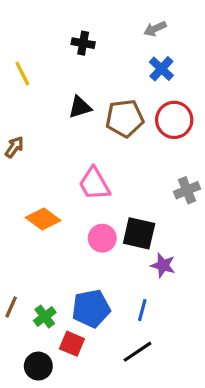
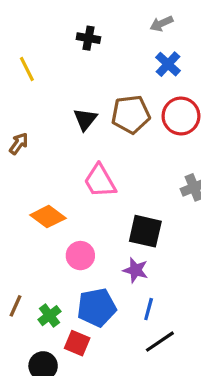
black triangle: (80, 107) -> (85, 119), moved, turned -35
pink circle: (102, 238) -> (80, 256), moved
purple star: (163, 265) -> (136, 270), moved
black line: (137, 352) -> (160, 342), moved

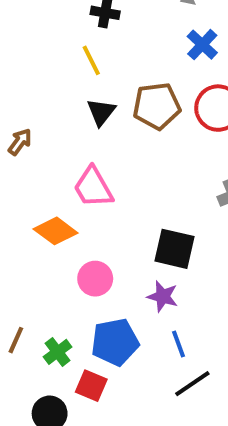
yellow line: (27, 69) -> (91, 60), moved
pink trapezoid: (100, 181) -> (93, 187), moved
blue line: (149, 309) -> (178, 344), turned -35

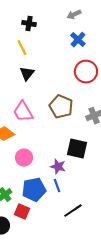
brown pentagon: (157, 106) -> (61, 107), moved, turned 30
black square: (175, 249) -> (77, 149), moved
blue line: (178, 344) -> (57, 186), moved

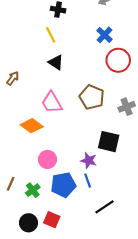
blue cross: (78, 40) -> (104, 35), moved
black triangle: (27, 74) -> (56, 62), turned -35
pink circle: (24, 158) -> (47, 159), moved
red square: (22, 212) -> (52, 220), moved

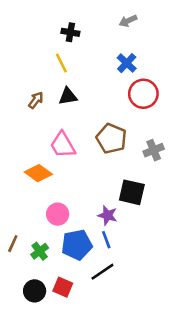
black triangle: (56, 62) -> (68, 96), turned -42
brown arrow: (13, 78) -> (36, 100), moved
black line: (104, 207) -> (102, 272), moved

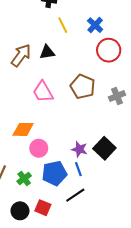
yellow line: (61, 63) -> (63, 25), moved
brown arrow: (36, 100) -> (21, 55), size x1.6
orange diamond: (38, 173) -> (23, 129), moved, turned -35
black square: (132, 192) -> (104, 148), moved, turned 30

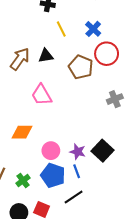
brown pentagon: (83, 87) -> (81, 67), moved
pink circle: (39, 148) -> (51, 151), moved
blue pentagon: (54, 173) -> (53, 175), turned 30

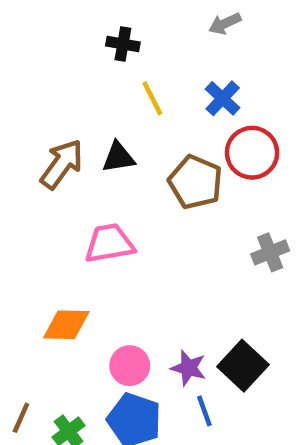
pink trapezoid: (42, 95) -> (109, 243), turned 110
blue line: (77, 171) -> (204, 411), moved

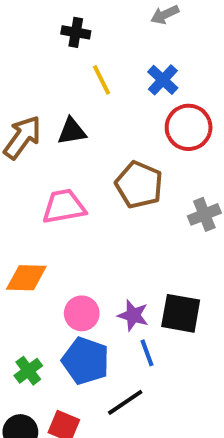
brown pentagon: (195, 182) -> (139, 185), moved
black square: (243, 366) -> (181, 313), turned -33

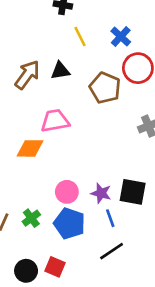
brown pentagon: (139, 185) -> (105, 88), moved
orange diamond: (26, 278) -> (30, 148), moved
green cross: (28, 371) -> (31, 218), moved
black line: (125, 402) -> (112, 251), moved

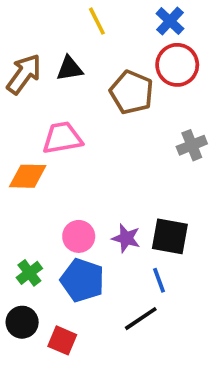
blue cross: (121, 37) -> (170, 21), moved
blue line: (110, 218) -> (159, 280), moved
black circle: (26, 271) -> (22, 322), moved

